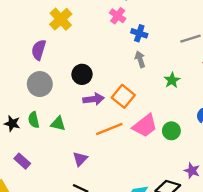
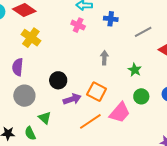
blue cross: (139, 33) -> (111, 19), moved
gray arrow: (140, 59) -> (104, 58), turned 32
green semicircle: (34, 120) -> (30, 133), moved
green triangle: (58, 124) -> (45, 118), moved, turned 40
green circle: (171, 131) -> (141, 96), moved

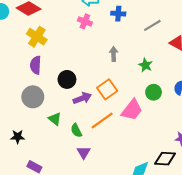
purple semicircle: (18, 67) -> (36, 65), moved
orange square: (97, 92) -> (107, 89), turned 30
green semicircle: (30, 133) -> (76, 130), moved

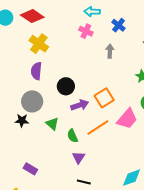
blue cross: (118, 14) -> (118, 25), turned 32
gray arrow: (114, 54) -> (110, 51), moved
black star: (18, 137) -> (22, 121), moved

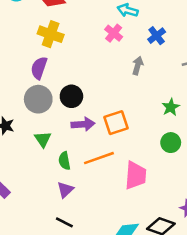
yellow cross: (39, 44) -> (51, 34), turned -30
gray circle: (32, 101) -> (38, 99), moved
pink trapezoid: (127, 119) -> (136, 175), moved, turned -50

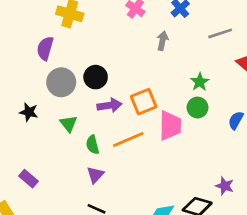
purple semicircle: (39, 68) -> (45, 48), moved
green circle: (171, 143) -> (198, 108), moved
pink trapezoid: (136, 175) -> (170, 126), moved

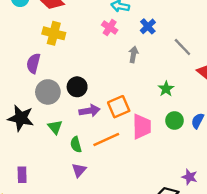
gray line: (220, 33) -> (182, 47), turned 66
green circle: (198, 108) -> (174, 121), moved
black star: (29, 112) -> (21, 118), size x1.6
purple rectangle: (28, 179) -> (22, 175), turned 49

